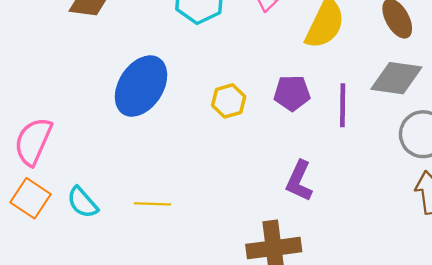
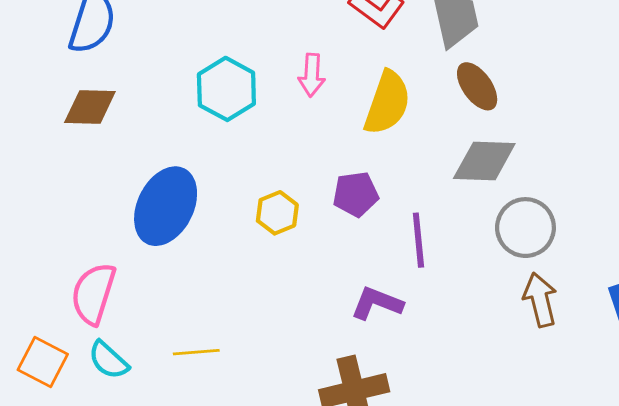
purple line: (343, 105) -> (418, 240), moved
pink semicircle: (33, 141) -> (93, 294), moved
purple L-shape: (299, 181) -> (377, 303), turned 93

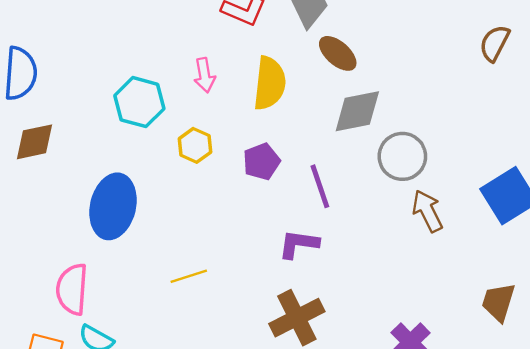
yellow hexagon: (277, 213) -> (195, 145), moved
yellow line: (196, 352) -> (189, 276), moved

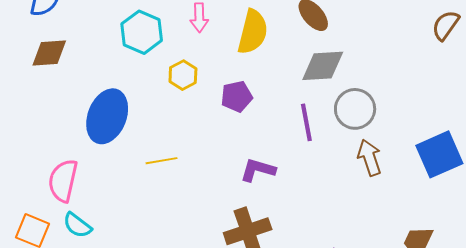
purple line: (320, 186) -> (306, 122), moved
yellow line: (189, 276) -> (161, 161), moved

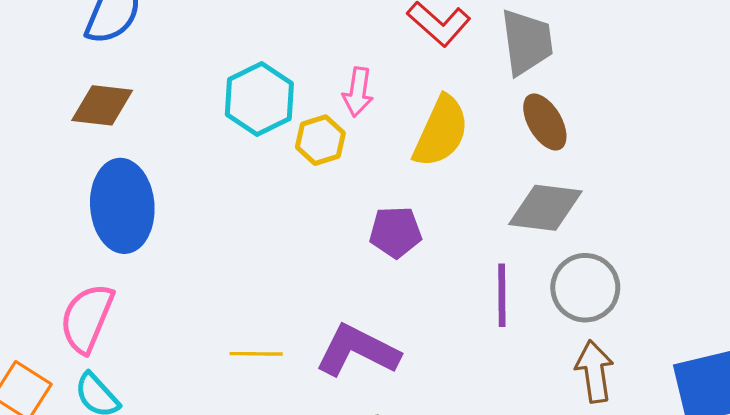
yellow hexagon: (183, 75) -> (320, 140), moved
blue ellipse: (107, 116) -> (122, 206), moved, turned -36
yellow line: (161, 161) -> (256, 354), moved
purple L-shape: (258, 170) -> (357, 351), moved, size x1.4

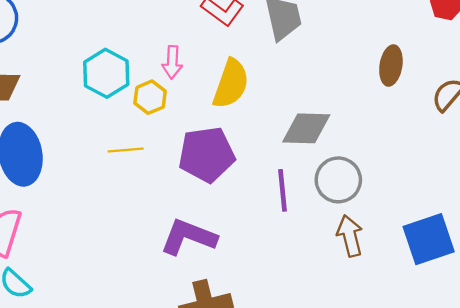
brown ellipse: (545, 122) -> (391, 66), moved, turned 45
purple pentagon: (395, 232) -> (207, 154), size x1.6
yellow line: (256, 354) -> (126, 150), moved

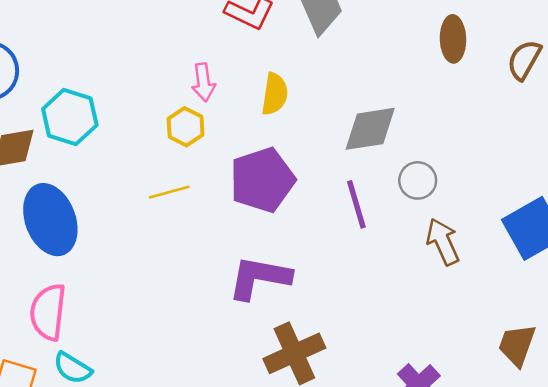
cyan hexagon: (106, 73) -> (70, 117), moved
yellow semicircle: (231, 84) -> (275, 94), size x0.7
gray circle: (338, 180) -> (418, 180), size x0.7

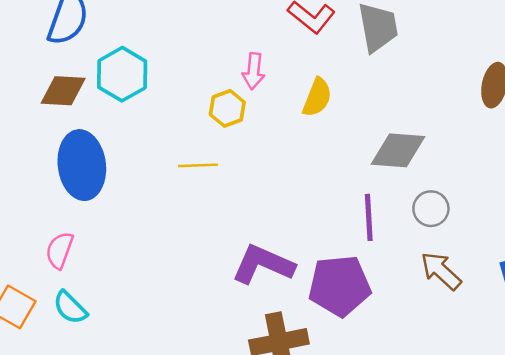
purple pentagon: (262, 180) -> (340, 286), moved
brown arrow: (443, 242) -> (441, 271), turned -36
pink semicircle: (48, 312) -> (60, 250), size x0.7

